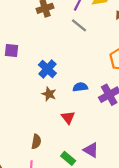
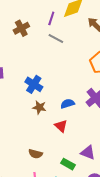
blue semicircle: (80, 87) -> (68, 104), moved
brown semicircle: (36, 142) -> (36, 154), turned 104

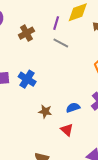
blue cross: (34, 84) -> (27, 79), moved

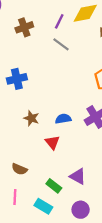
blue cross: (27, 79) -> (17, 79), turned 36

